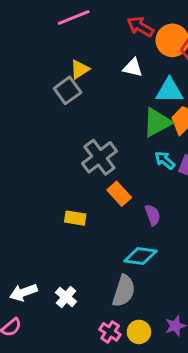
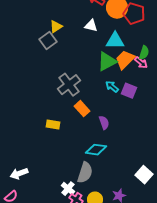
white cross: (66, 297) -> (68, 189), moved

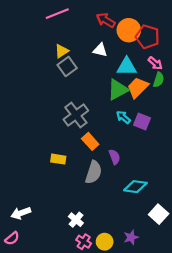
gray square: (48, 41) -> (67, 67), moved
pink arrow: (141, 63) -> (155, 63), moved
cyan diamond: (96, 150) -> (135, 187), moved
gray semicircle: (85, 173) -> (94, 172), moved
white cross: (68, 189) -> (76, 220), moved

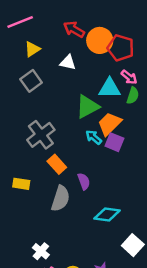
yellow triangle: (62, 51) -> (32, 49), moved
cyan triangle: (127, 67) -> (110, 88), moved
orange trapezoid: (138, 87) -> (110, 124), moved

